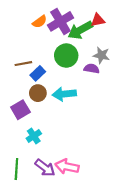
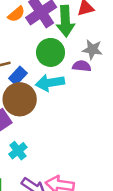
green arrow: (80, 30) -> (65, 21), turned -60
brown circle: (38, 93) -> (20, 99), size x1.6
cyan arrow: (64, 94) -> (50, 83), moved

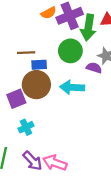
blue rectangle: (18, 76) -> (39, 65), turned 32
cyan arrow: (50, 83) -> (72, 87), moved

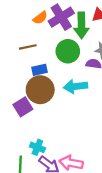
brown line: (26, 53) -> (28, 47), moved
cyan cross: (26, 127) -> (37, 147), moved, turned -32

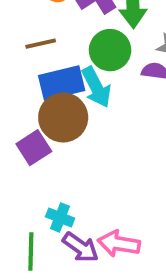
blue rectangle: (40, 70) -> (62, 83), size x1.6
cyan arrow: (75, 86) -> (96, 87), moved, turned -110

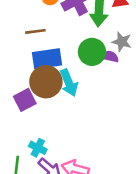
green circle: (110, 50) -> (92, 52), moved
cyan arrow: (96, 87) -> (69, 83), moved

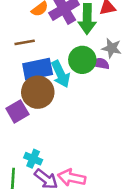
cyan arrow: (69, 83) -> (61, 74), moved

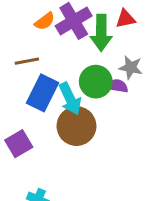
blue rectangle: (38, 69) -> (43, 93), turned -52
brown circle: (38, 92) -> (76, 126), moved

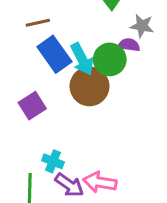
green circle: (96, 82) -> (110, 59), moved
blue rectangle: (43, 93) -> (54, 54), turned -60

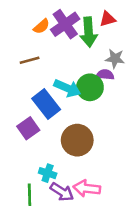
blue rectangle: (54, 54) -> (46, 104), moved
cyan arrow: (82, 59) -> (67, 88), turned -36
brown circle: (89, 86) -> (77, 140), moved

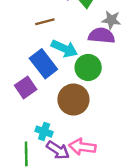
brown line: (30, 60) -> (45, 22), moved
purple semicircle: (105, 75) -> (102, 36), size x1.5
green circle: (90, 87) -> (88, 67), moved

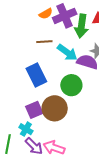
cyan arrow: (64, 48) -> (67, 52), moved
purple square: (26, 87) -> (34, 110), moved

